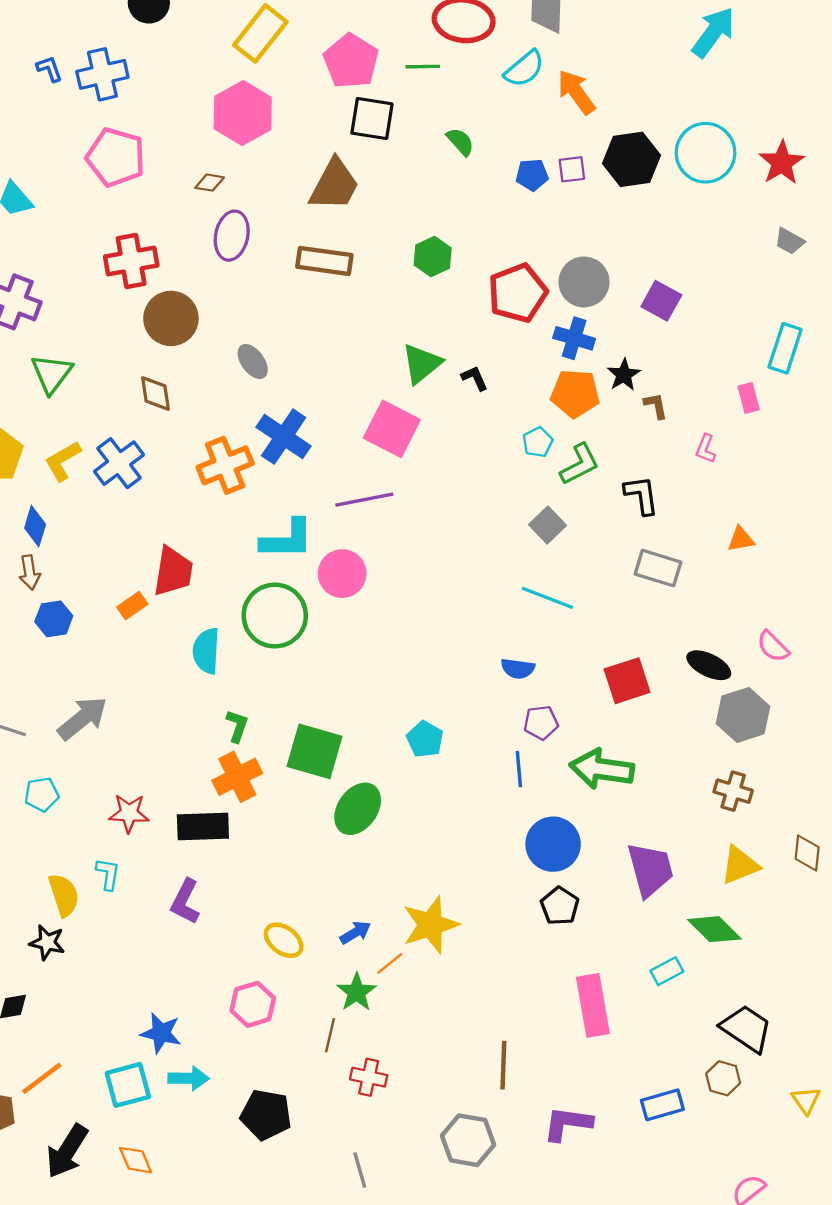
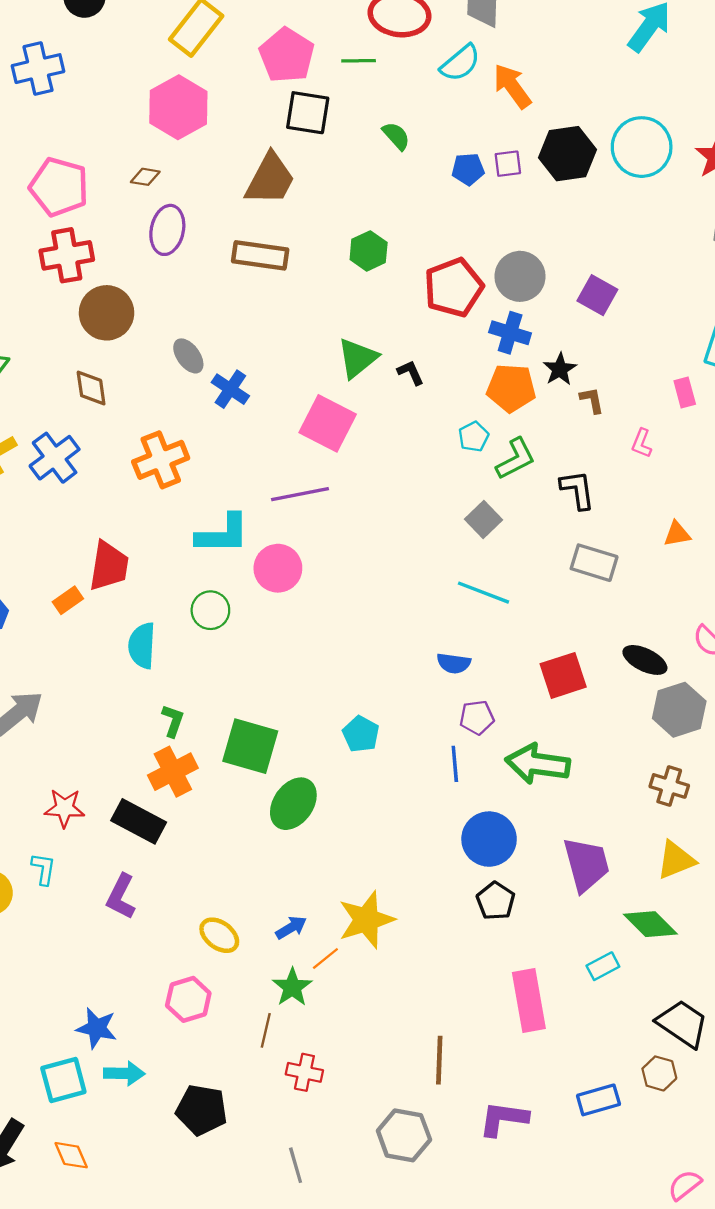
pink pentagon: (116, 157) -> (59, 187), moved
blue cross: (284, 437) -> (230, 389), moved, size x0.7
green circle: (275, 616) -> (210, 610), size x0.6
black rectangle: (203, 826) -> (139, 821), turned 30

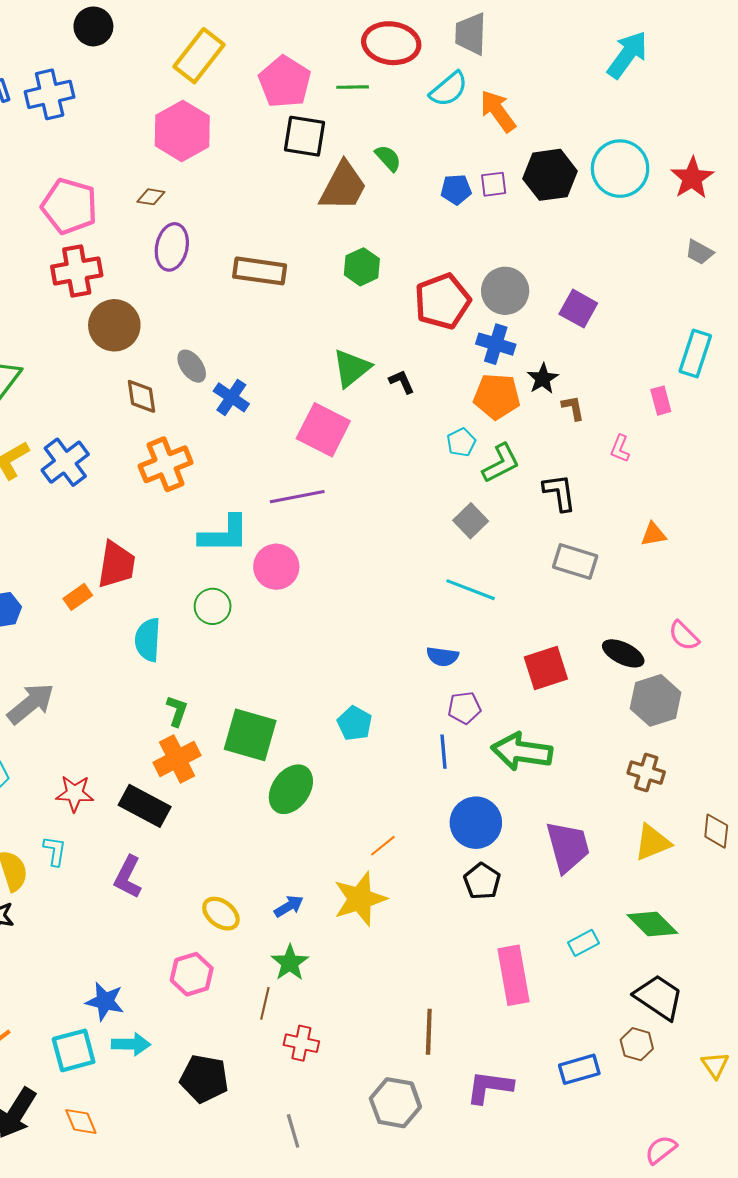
brown trapezoid: (270, 179) -> (343, 186), moved
brown diamond: (91, 388) -> (141, 396), moved
green diamond: (650, 924) -> (652, 924), moved
orange line: (325, 958) -> (383, 846), moved

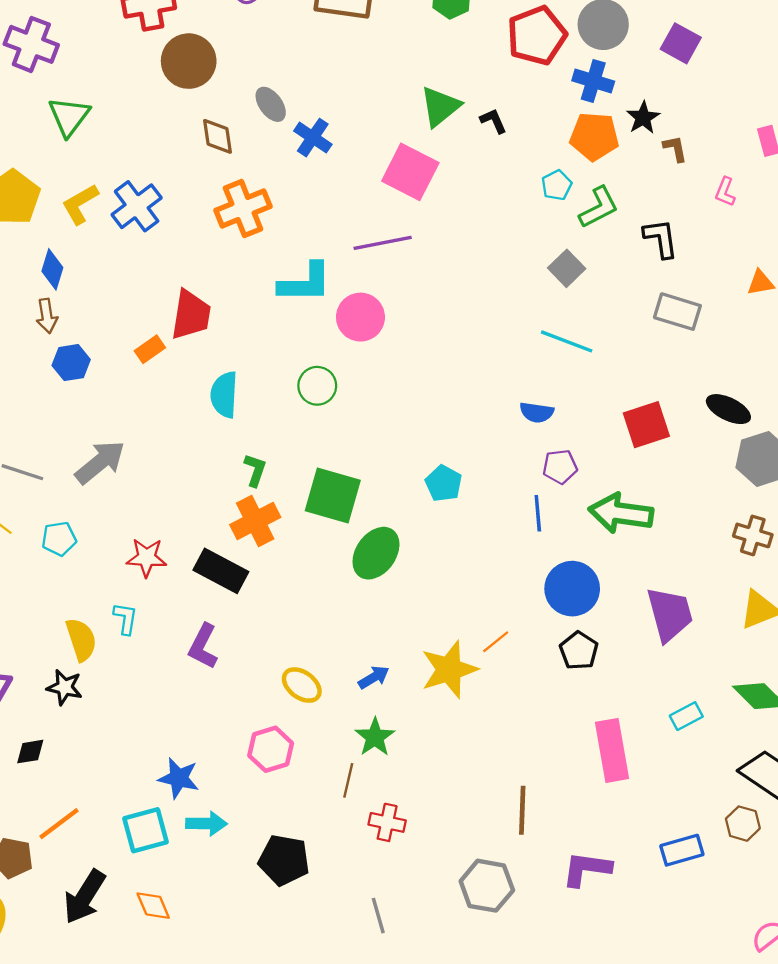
green circle: (213, 606) -> (317, 386), moved
orange line: (383, 846) -> (496, 642), moved

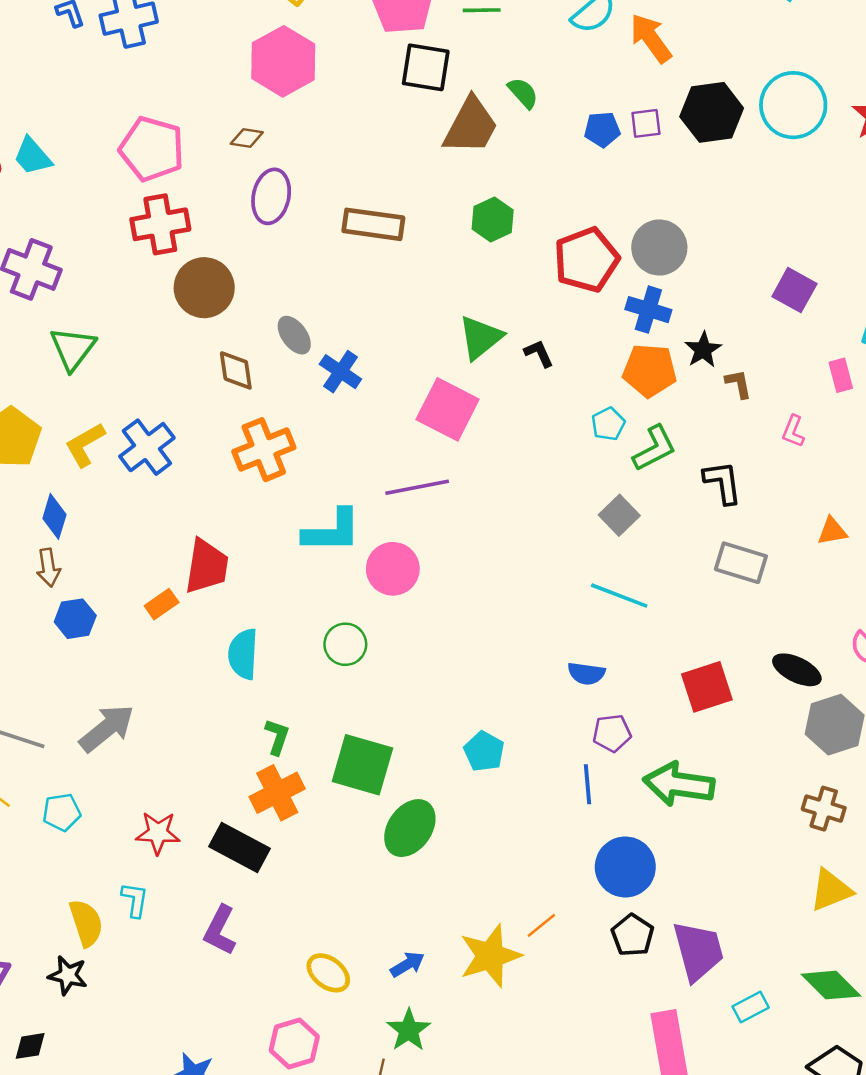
purple square: (681, 43) -> (794, 290), moved
purple trapezoid: (670, 614) -> (698, 951), moved

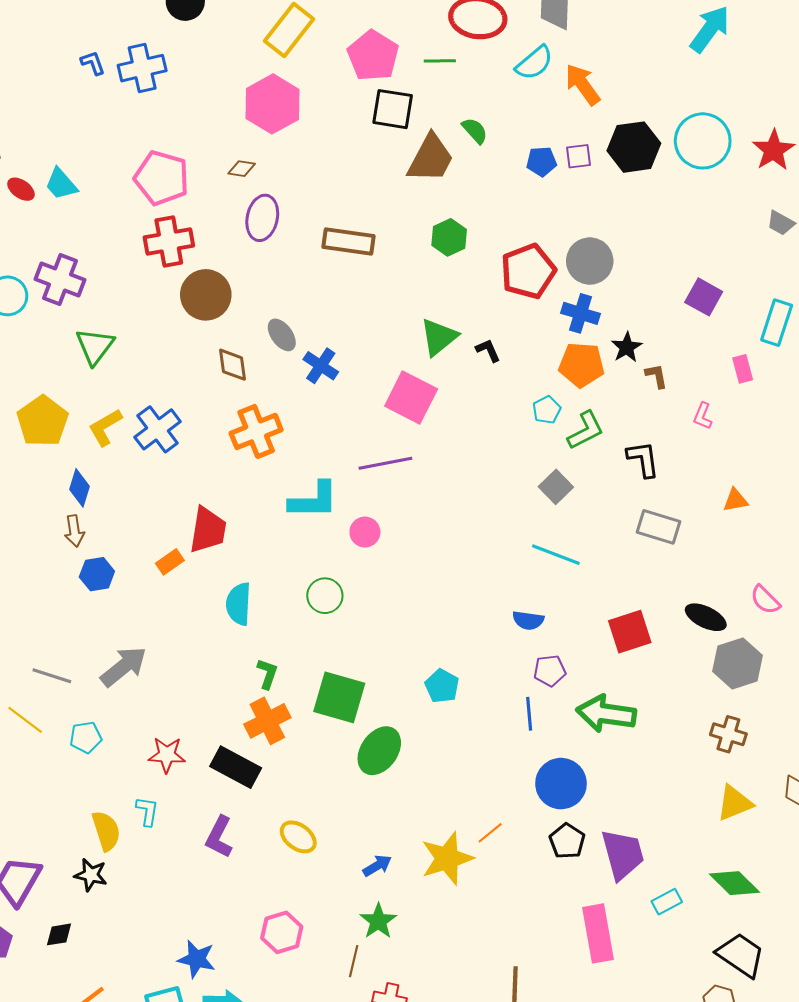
pink circle: (393, 569) -> (365, 532), size x0.7
yellow ellipse: (328, 973) -> (298, 837), moved

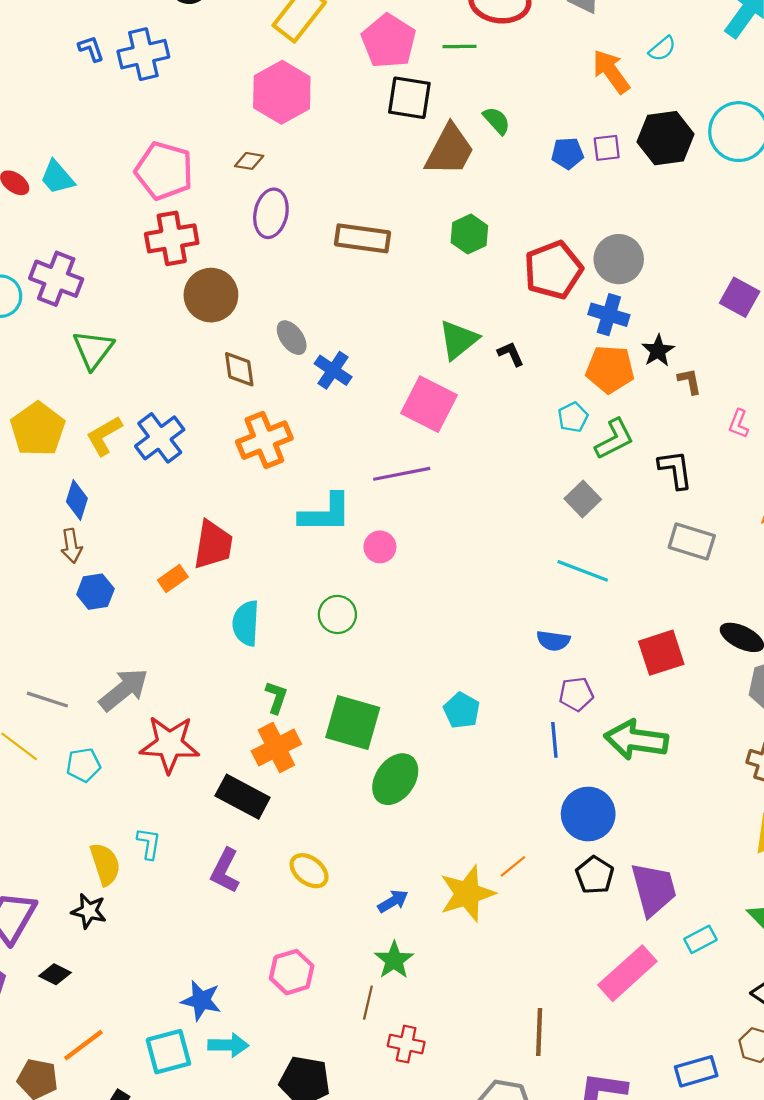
cyan semicircle: (534, 63) -> (662, 49), moved, size x0.7
red star: (167, 755) -> (170, 744), moved, size x1.5
pink rectangle: (598, 933) -> (627, 973), turned 58
black diamond: (59, 934) -> (55, 974), turned 36

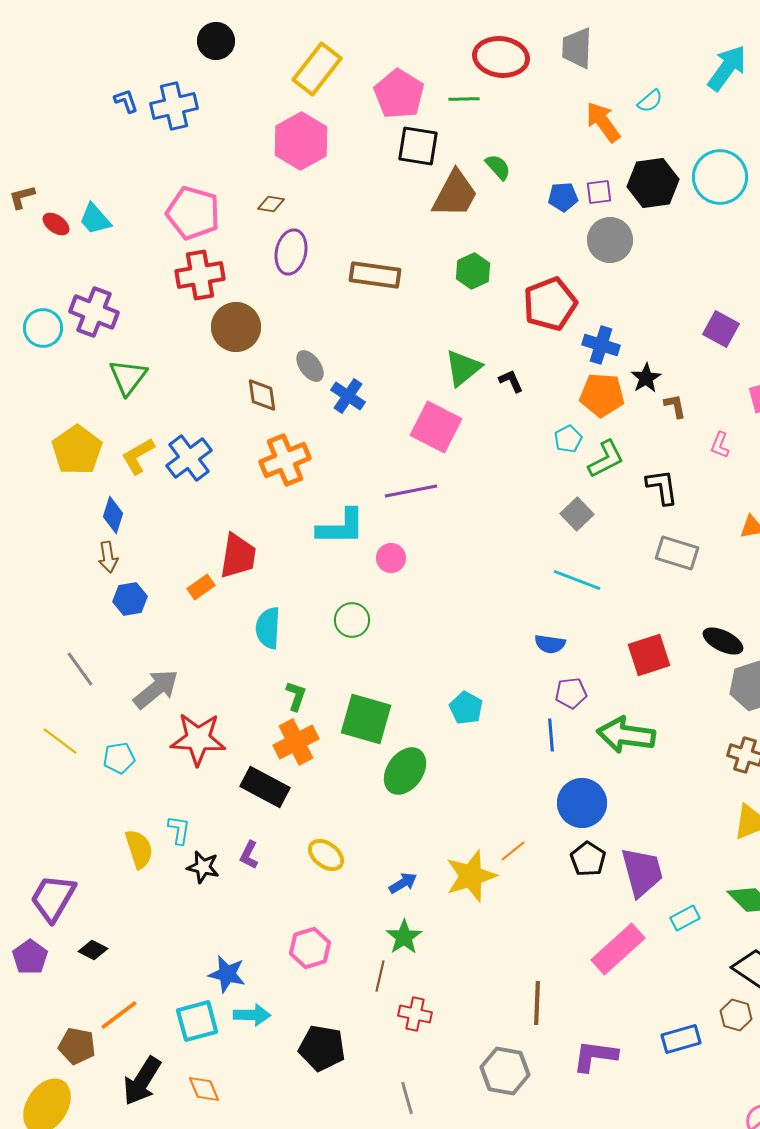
gray circle: (619, 259) -> (610, 240), moved
gray line: (47, 700) -> (80, 669), moved, turned 36
purple L-shape: (225, 871) -> (249, 855), size x0.7
black star: (89, 911) -> (203, 867), moved

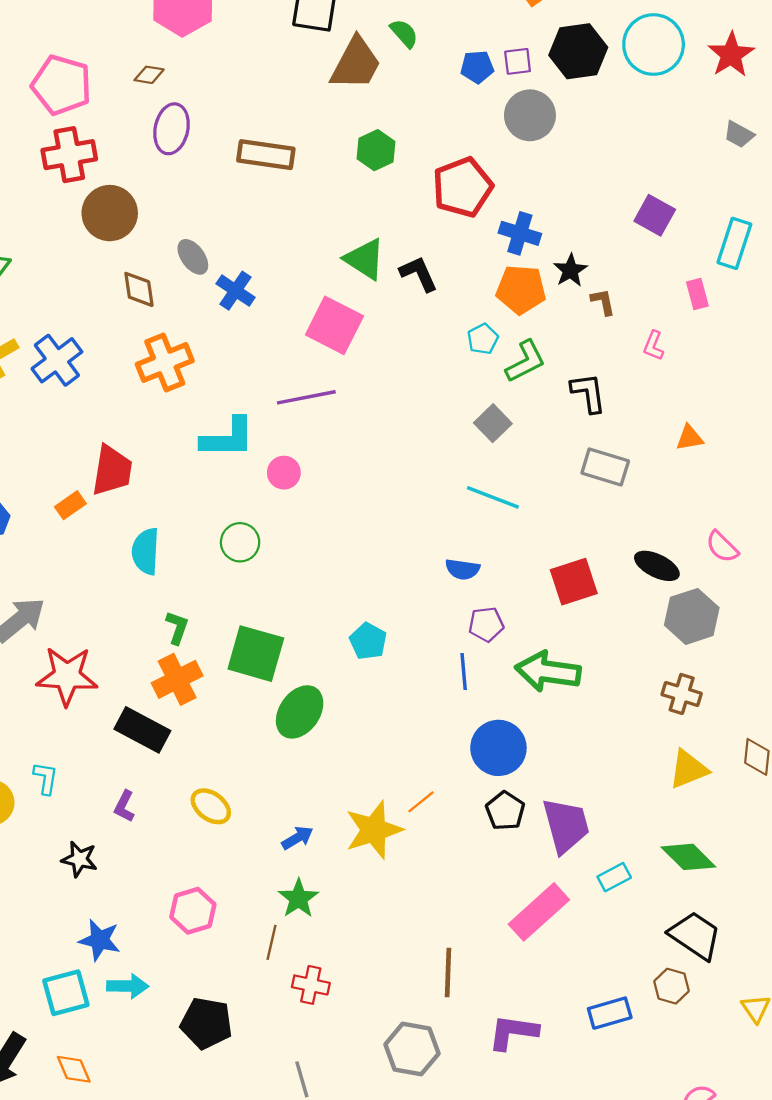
green triangle: (463, 368) -> (365, 259), turned -48
black L-shape: (511, 381) -> (419, 274), size x1.4
black star: (203, 867) -> (79, 859), moved

